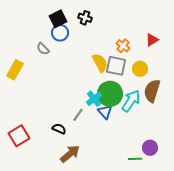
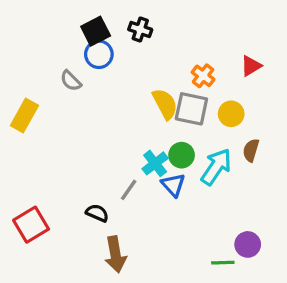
brown semicircle: (152, 91) -> (251, 150), size x0.6
green circle: (110, 94) -> (182, 155), size x0.6
brown arrow: (70, 154) -> (115, 254), turned 120

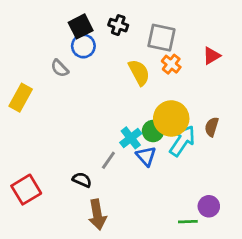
yellow semicircle: (165, 104) -> (139, 72), moved
gray square: (191, 109) -> (161, 38), moved
yellow circle: (231, 114) -> (171, 118), moved, size x1.6

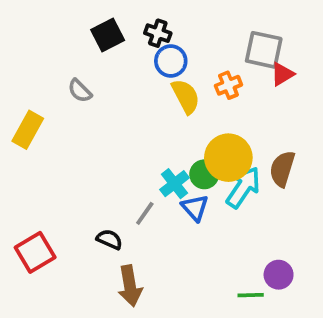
gray square: (161, 38) -> (264, 50), moved
blue circle: (83, 46) -> (171, 61), moved
orange cross: (171, 64) -> (228, 85), turned 30
brown semicircle: (212, 127) -> (282, 169), size x1.4

